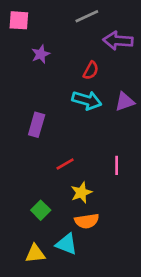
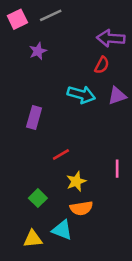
gray line: (87, 16) -> (51, 15), moved
pink square: (19, 20) -> (17, 19), turned -30
red semicircle: (91, 70) -> (102, 65), moved
pink line: (117, 165) -> (117, 169), moved

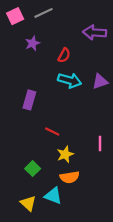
red semicircle: (102, 65) -> (64, 55), moved
red line: (61, 155) -> (52, 132), turned 56
yellow triangle: (33, 239) -> (28, 203), turned 49

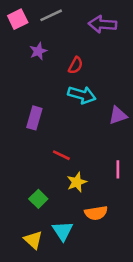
purple arrow: (95, 32) -> (102, 24), moved
purple triangle: (100, 81) -> (118, 115), moved
orange semicircle: (70, 177) -> (96, 213), moved
cyan triangle: (53, 196) -> (63, 231), turned 36

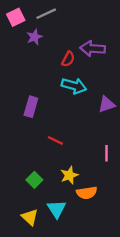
purple arrow: (102, 24) -> (93, 49), moved
purple star: (38, 51) -> (34, 37), moved
yellow star: (77, 182) -> (69, 175), moved

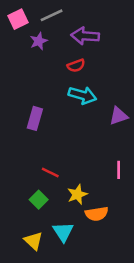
purple arrow: (93, 49) -> (85, 36), moved
red semicircle: (68, 59) -> (76, 66), turned 42
red line: (55, 140) -> (50, 173), moved

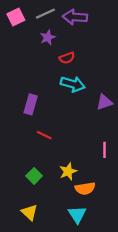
purple arrow: (85, 36) -> (75, 17), moved
purple star: (39, 41) -> (48, 37), moved
red line: (50, 173) -> (44, 135), moved
cyan triangle: (63, 232) -> (77, 215), moved

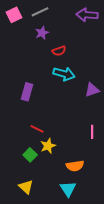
purple arrow: (75, 17) -> (87, 15), moved
red line: (44, 135) -> (37, 129), moved
yellow star: (68, 171) -> (48, 146), moved

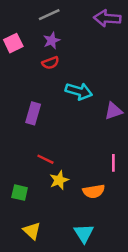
pink square: (14, 15) -> (13, 43), moved
red semicircle: (59, 51) -> (50, 63), moved
green square: (30, 155) -> (20, 193), moved, turned -32
orange semicircle: (75, 166) -> (94, 191), moved

